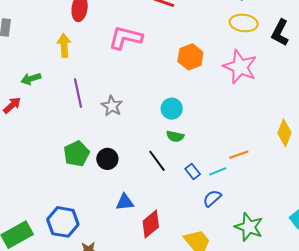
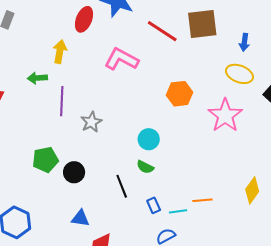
green arrow: (31, 79) -> (37, 78), moved

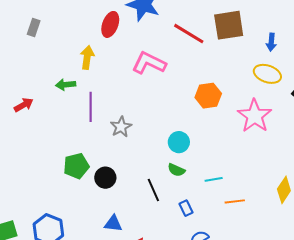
cyan line: (178, 211) -> (214, 179), moved

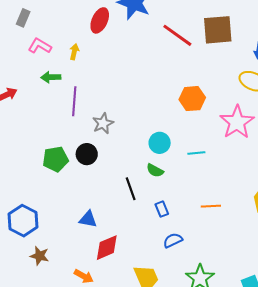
yellow arrow: (87, 57) -> (74, 52), size x0.7
pink L-shape: (149, 63) -> (40, 46), moved, size x0.7
black circle: (105, 178) -> (87, 154), moved
cyan line: (214, 179) -> (196, 153), moved

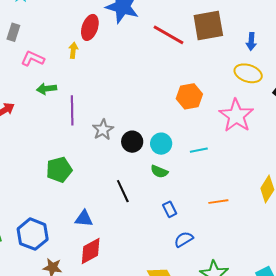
yellow arrow: (74, 52) -> (73, 50), moved
black circle: (87, 154) -> (132, 142), moved
black line: (131, 189) -> (123, 191), moved
blue triangle: (88, 219) -> (84, 218), moved
red diamond: (107, 248) -> (91, 251), moved

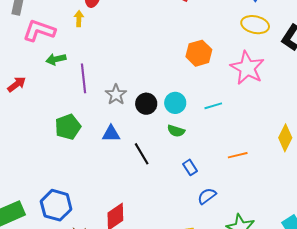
pink L-shape: (33, 59) -> (39, 31), size x1.4
green pentagon: (59, 170) -> (68, 127), moved
blue triangle: (84, 218) -> (111, 134), moved

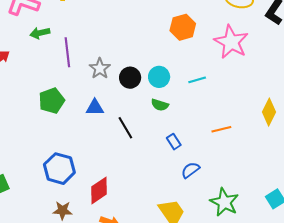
blue hexagon: (56, 205) -> (59, 169), moved

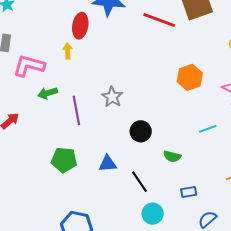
gray star: (100, 68) -> (112, 97), moved
cyan circle: (159, 77) -> (153, 214), moved
green pentagon: (52, 101) -> (64, 160), turned 30
blue rectangle: (174, 142) -> (189, 192), turned -63

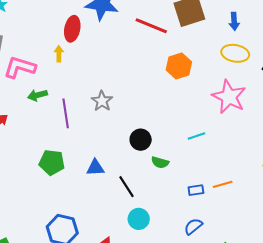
orange hexagon: (190, 77) -> (179, 66), moved
black circle: (141, 131) -> (141, 140), moved
blue rectangle: (189, 192) -> (196, 190), moved

